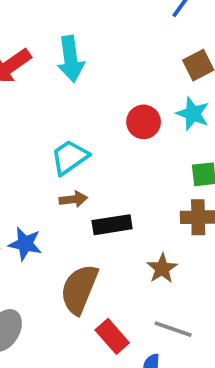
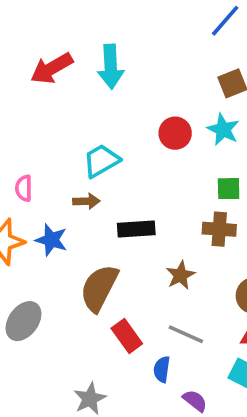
brown arrow: (73, 199) -> (86, 201), moved

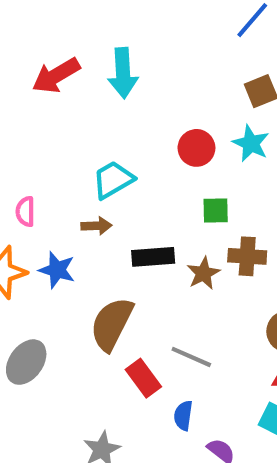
green square: (229, 189) -> (216, 211), moved
brown star: (180, 275) -> (203, 273), moved
gray line: (186, 334) -> (191, 357), moved

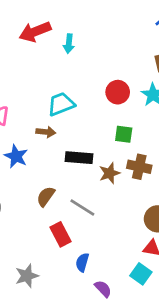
cyan arrow: (123, 73) -> (69, 44), moved, size x0.6
brown semicircle: (112, 324) -> (46, 196), size x0.6
gray line: (191, 357) -> (82, 207), moved

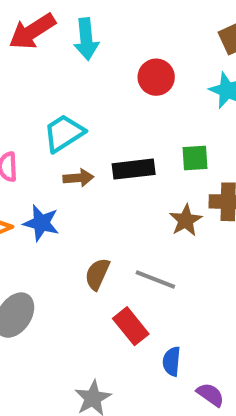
cyan arrow: (69, 44) -> (86, 39), size x1.4
red circle: (118, 92) -> (156, 77), moved
cyan trapezoid: (61, 104) -> (64, 133), moved
black rectangle: (79, 158) -> (134, 169), moved

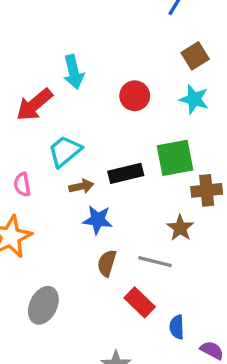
red arrow: (32, 31) -> (34, 105), moved
green square: (195, 158) -> (175, 158), size x1.6
brown star: (186, 220) -> (180, 228), moved
blue star: (41, 223) -> (98, 220), moved

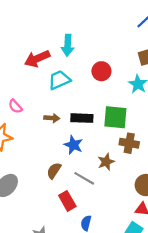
cyan trapezoid: (65, 151) -> (59, 80), moved
pink semicircle: (22, 185) -> (15, 106), turned -48
blue star: (98, 220) -> (73, 145), moved

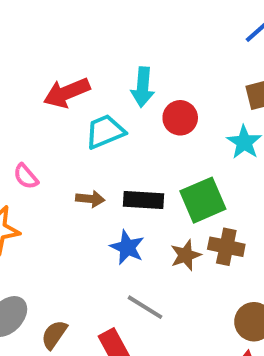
cyan arrow: (68, 45) -> (143, 87), moved
green square: (115, 117) -> (203, 200), turned -30
brown star: (106, 162) -> (186, 255), moved
brown semicircle: (54, 171) -> (54, 335), moved

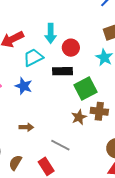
brown arrow: (90, 199) -> (26, 127), moved
black rectangle: (143, 200) -> (62, 71), moved
blue star: (127, 247) -> (24, 86), moved

